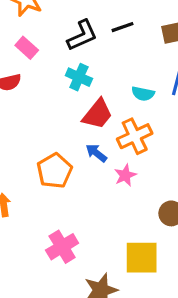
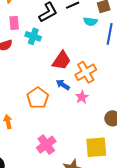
pink rectangle: (27, 48) -> (14, 23), turned 48
cyan cross: (79, 77) -> (33, 36), moved
cyan semicircle: (143, 94) -> (90, 22), moved

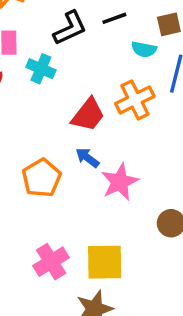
orange cross: (86, 72) -> (135, 100), moved
pink star: (82, 97) -> (120, 182), size x1.5
yellow square: (96, 147) -> (105, 262), moved

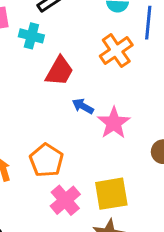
red trapezoid: (88, 115) -> (59, 71), moved
orange pentagon: (42, 178) -> (46, 160), moved

